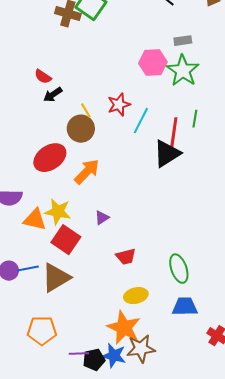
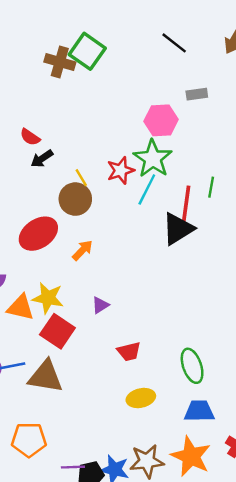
green star: (183, 71) -> (153, 159), moved
orange arrow: (87, 172) -> (82, 250), size x0.7
brown triangle: (56, 278) -> (46, 377), turned 40
orange star: (124, 328) -> (191, 456), moved

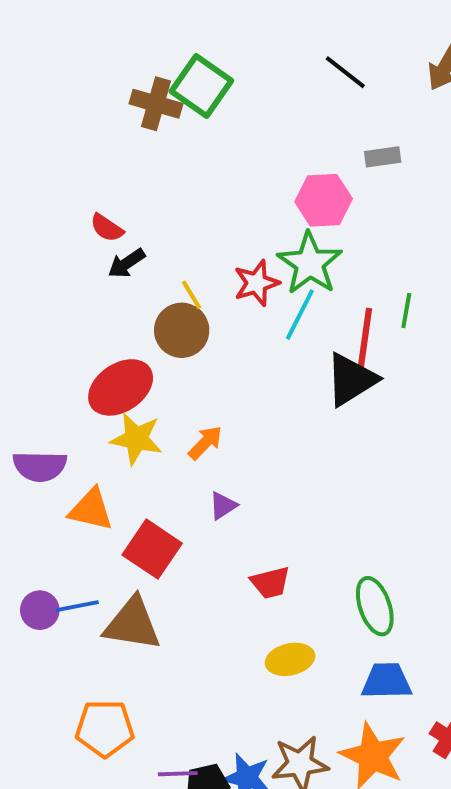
orange arrow: (82, 250) -> (205, 443), moved
yellow star: (48, 298) -> (136, 439), moved

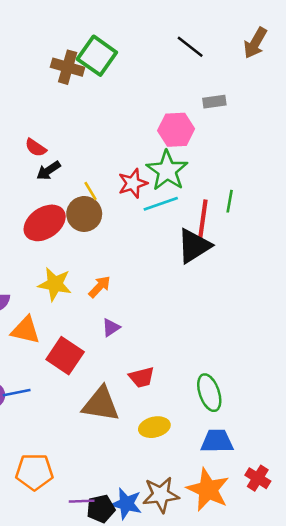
cyan line: (300, 315) -> (161, 204), turned 44
red ellipse: (121, 387) -> (45, 223), moved
brown triangle: (132, 624) -> (101, 404), moved

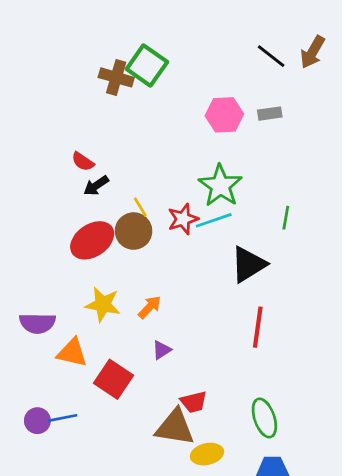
black line: (190, 47) -> (271, 56), moved
pink hexagon: (176, 130) -> (224, 115), moved
red star: (133, 183) -> (183, 219), moved
red line: (203, 219) -> (258, 327), moved
brown triangle: (101, 404) -> (175, 427), moved

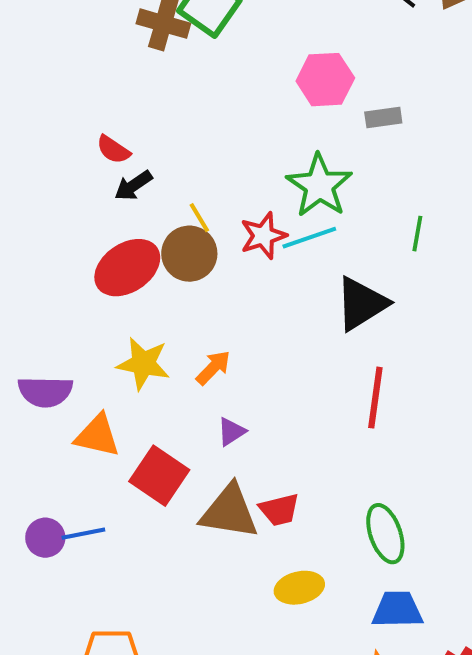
gray rectangle: (270, 114) -> (383, 118), moved
brown triangle: (175, 427) -> (229, 512), moved

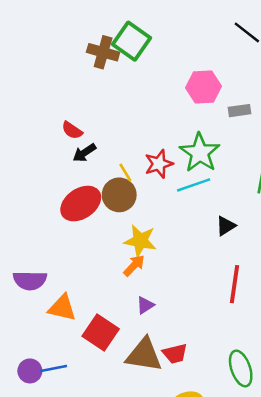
red star: (263, 236) -> (159, 164), moved
black triangle: (361, 304) -> (226, 226), size x0.6
yellow star: (143, 364) -> (140, 241), moved

